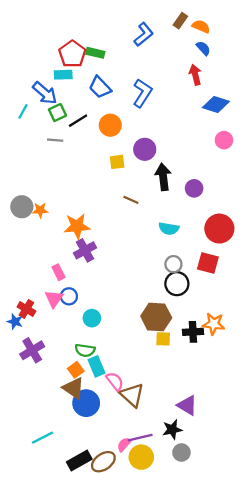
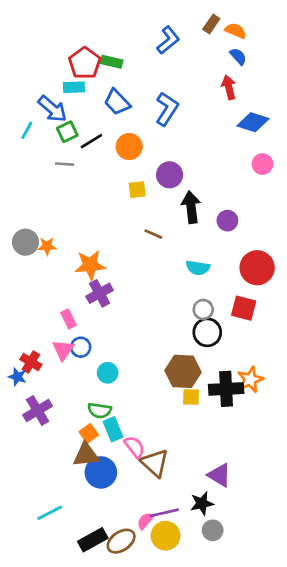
orange star: (214, 324) -> (250, 379), turned -30
black cross: (193, 332) -> (226, 389), size x1.4
brown triangle: (74, 388) -> (86, 455), turned -40

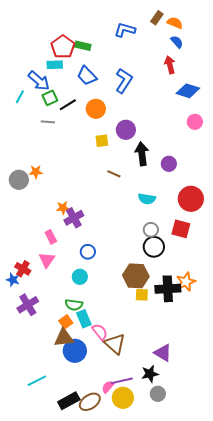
blue L-shape: (168, 40) -> (125, 30), turned -125
orange star: (47, 246) -> (36, 172), moved
orange star: (90, 265) -> (63, 208), moved, size x0.6
blue circle: (81, 347) -> (88, 252), moved

